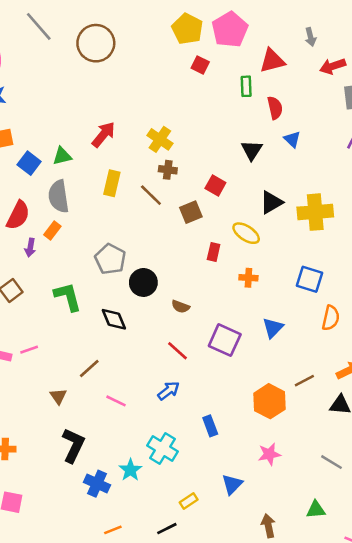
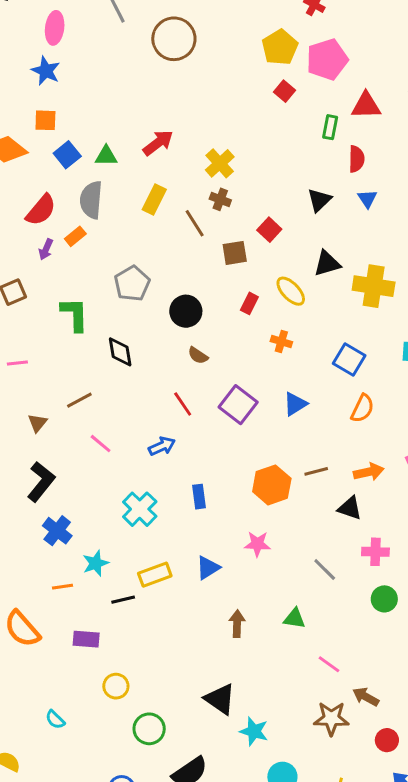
black circle: (143, 282) -> (186, 311), moved
cyan star: (130, 470) -> (96, 563), moved
yellow rectangle: (189, 501) -> (155, 575), size x1.5

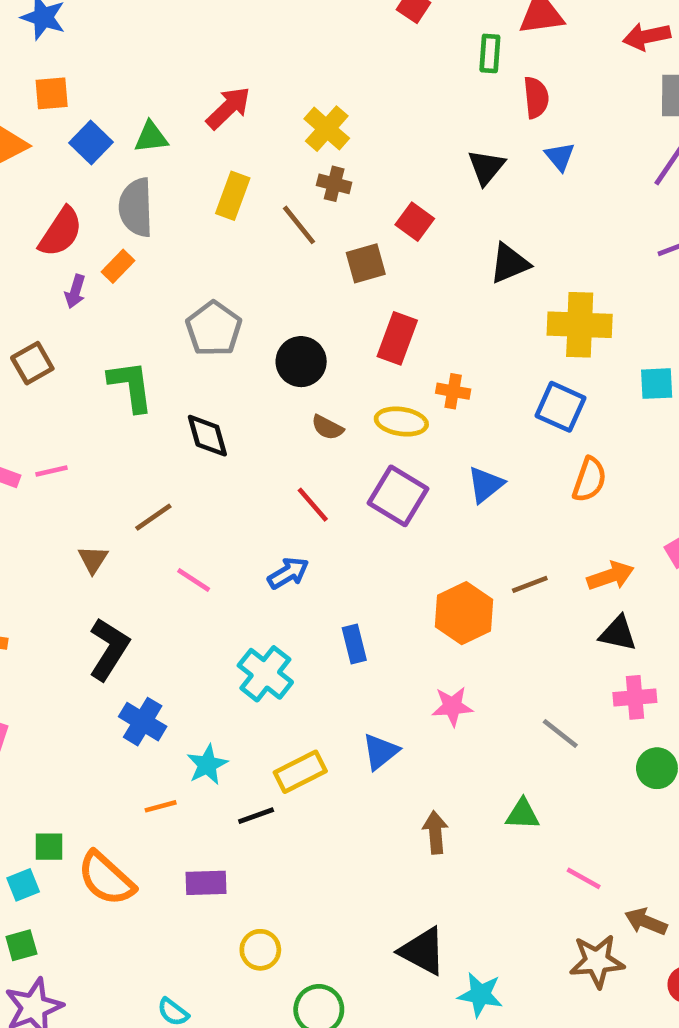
yellow cross: (374, 286) -> (580, 325), moved
yellow ellipse: (291, 291) -> (401, 422), moved, turned -32
red rectangle: (249, 303) -> (397, 338), size x1.5
black triangle: (350, 508) -> (618, 633), moved

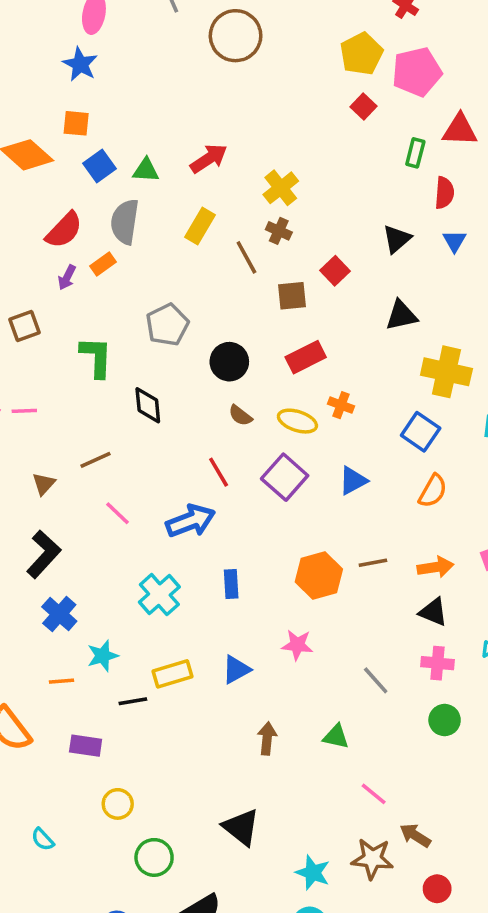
red rectangle: (397, 338) -> (306, 357), turned 33
blue arrow: (288, 573) -> (191, 521), size x1.5
cyan star: (480, 995) -> (313, 873), moved

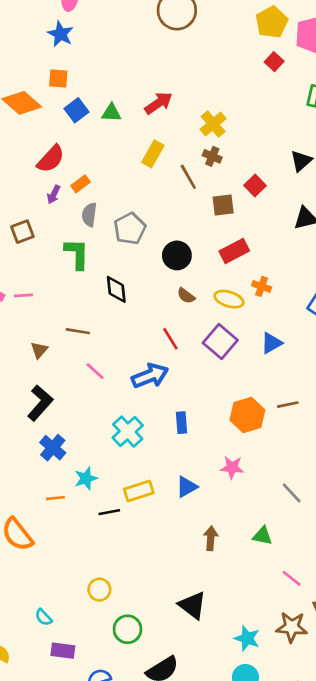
gray semicircle: (125, 222) -> (89, 215), moved, size x0.7
brown line: (96, 460) -> (78, 331), turned 35
purple rectangle: (86, 746) -> (63, 651), moved

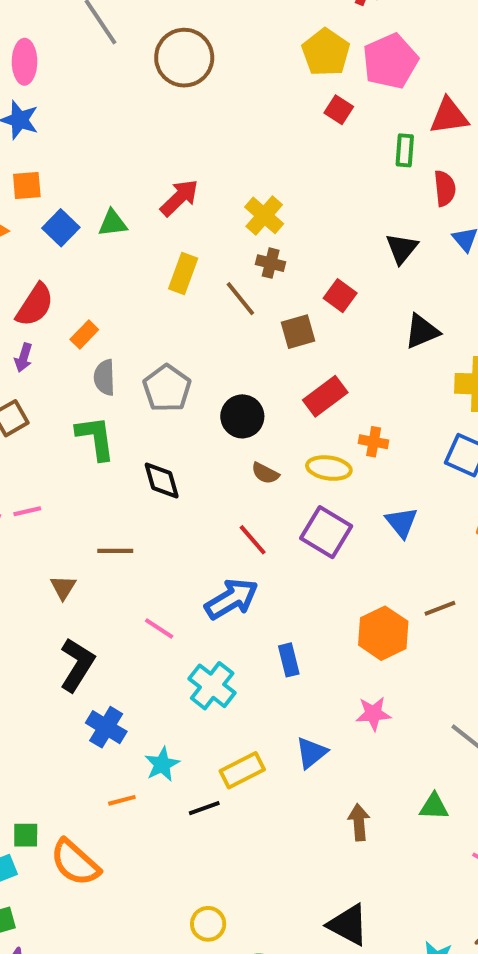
purple arrow: (54, 194) -> (23, 358), moved
blue triangle: (272, 343) -> (402, 522), turned -30
pink line: (95, 371) -> (159, 629), moved

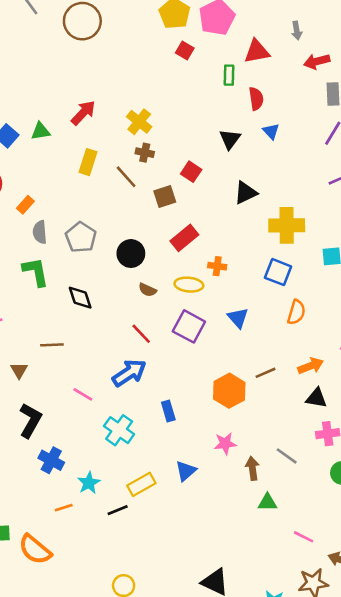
brown arrow: (359, 822) -> (252, 468), moved

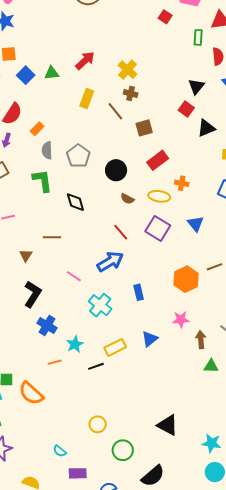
red square: (191, 172) -> (186, 109), moved

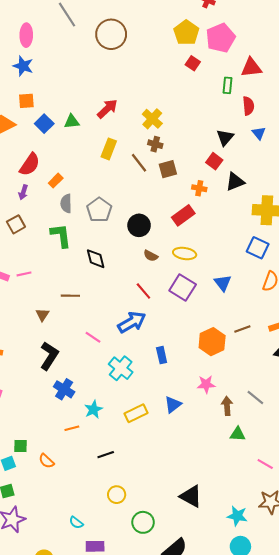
brown square: (144, 128) -> (168, 169), moved
orange cross: (182, 183) -> (199, 188), moved
black line: (96, 366) -> (106, 455), moved
orange semicircle: (31, 393) -> (46, 461), size x0.6

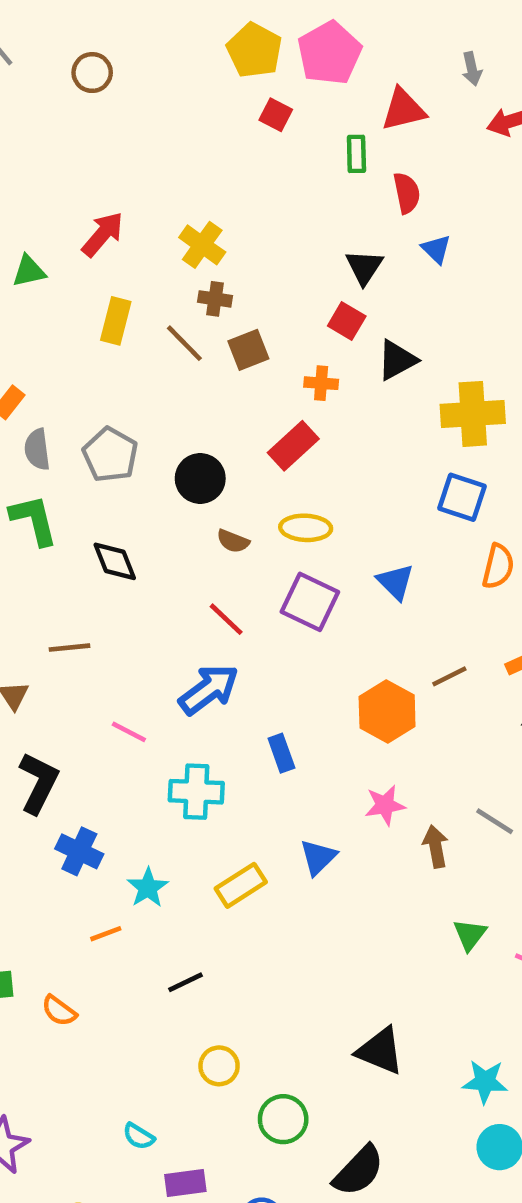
brown circle: (111, 34) -> (92, 73), size x0.6
cyan cross: (121, 368) -> (196, 792), turned -30
green triangle: (238, 434) -> (470, 935), moved, turned -49

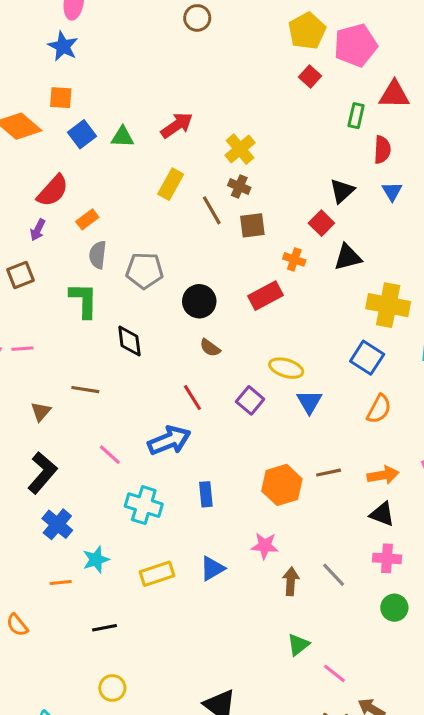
gray pentagon: (110, 455) -> (145, 271), turned 30
yellow ellipse: (306, 528) -> (286, 368), moved
purple square: (310, 602) -> (250, 400), size x0.7

